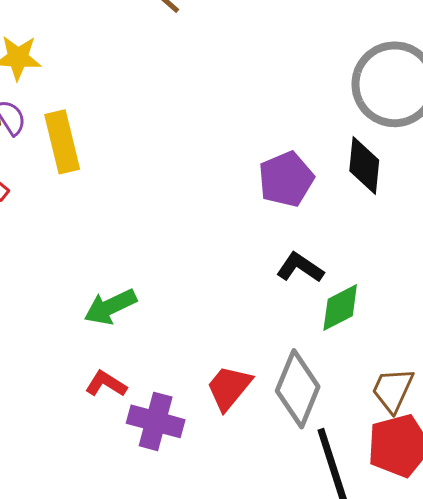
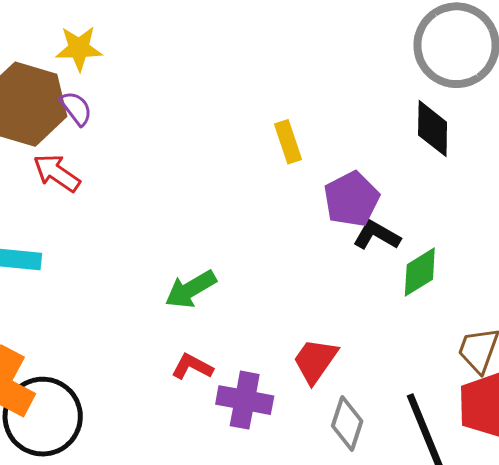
yellow rectangle: (62, 142) -> (288, 142), moved, size x0.7
purple pentagon: (286, 179) -> (352, 199), moved
gray diamond: (298, 389) -> (347, 424), moved, size x0.7

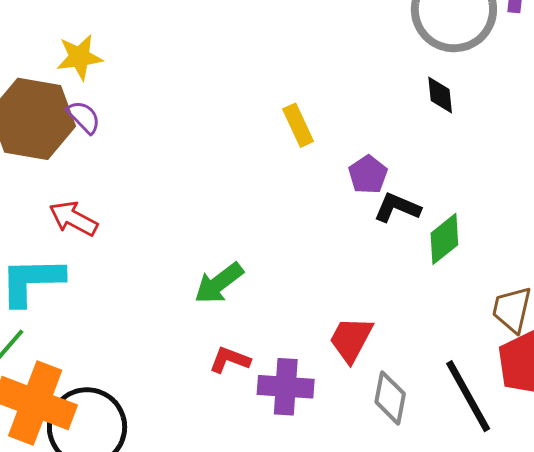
black diamond: (433, 129) -> (440, 95), size x0.7
red arrow: (57, 173) -> (73, 218), moved
purple pentagon: (352, 199) -> (368, 175), size x0.7

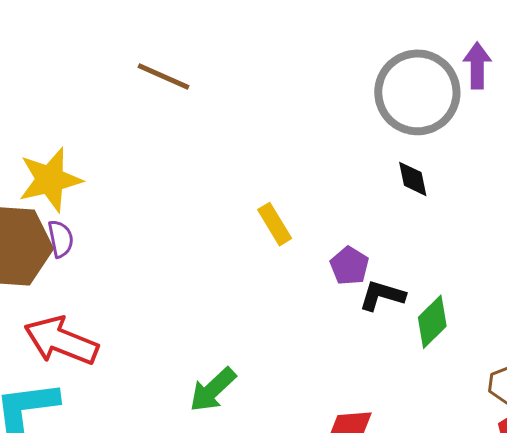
yellow star: (79, 57) -> (50, 180), size x1.4
purple semicircle: (84, 117) -> (61, 239), turned 39
red arrow: (73, 218) -> (61, 341), size x1.5

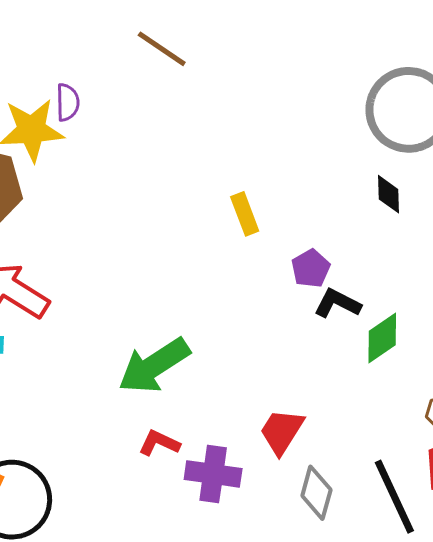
purple semicircle: (61, 239) -> (68, 102), moved
green arrow: (213, 390) -> (154, 366), size x1.4

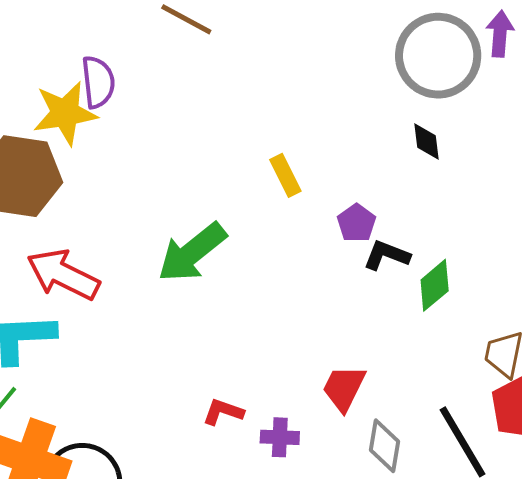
purple semicircle: (68, 102) -> (98, 82), size x1.4
green arrow: (154, 366) -> (192, 252), moved
purple cross: (213, 474) -> (280, 437), size x0.7

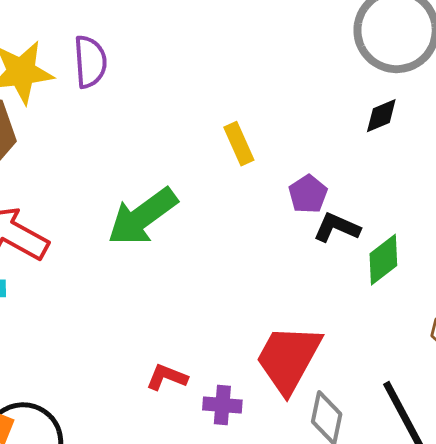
purple semicircle: (98, 82) -> (90, 62), moved
black diamond: (426, 142) -> (381, 116), turned 72
red trapezoid: (344, 388) -> (288, 359), size x1.5

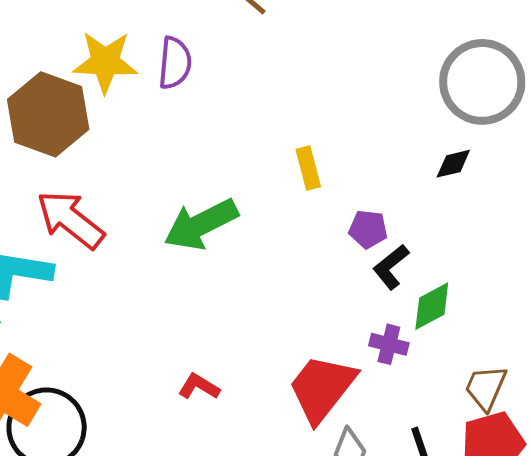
purple pentagon: (308, 194) -> (368, 229), turned 30
black L-shape: (337, 228) -> (391, 267), turned -72
purple cross: (222, 405) -> (389, 344), moved

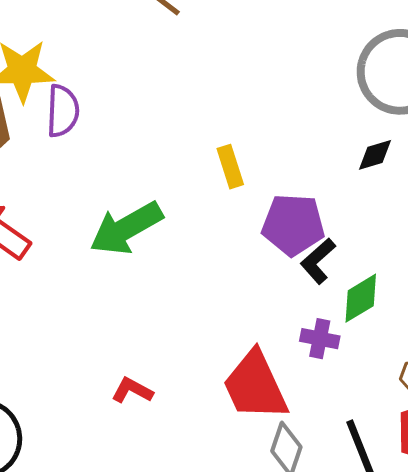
purple semicircle: (175, 63) -> (63, 111), moved
purple pentagon: (368, 229) -> (293, 225), size x1.6
red trapezoid: (322, 388) -> (255, 386), turned -60

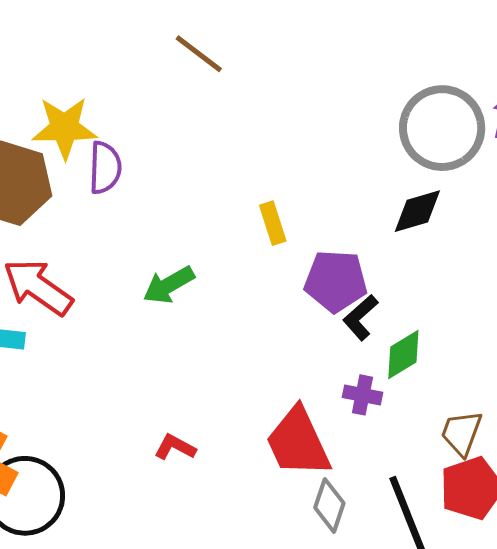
black diamond: (375, 155) -> (417, 211), size x1.4
green arrow: (126, 228) -> (169, 285), size x0.7

